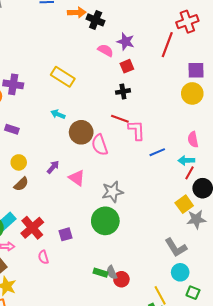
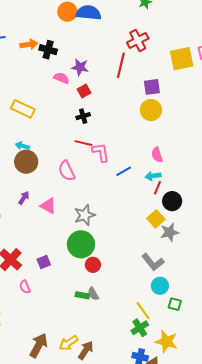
brown circle: (81, 132) -> (26, 162), moved
red circle: (121, 279) -> (93, 265), moved

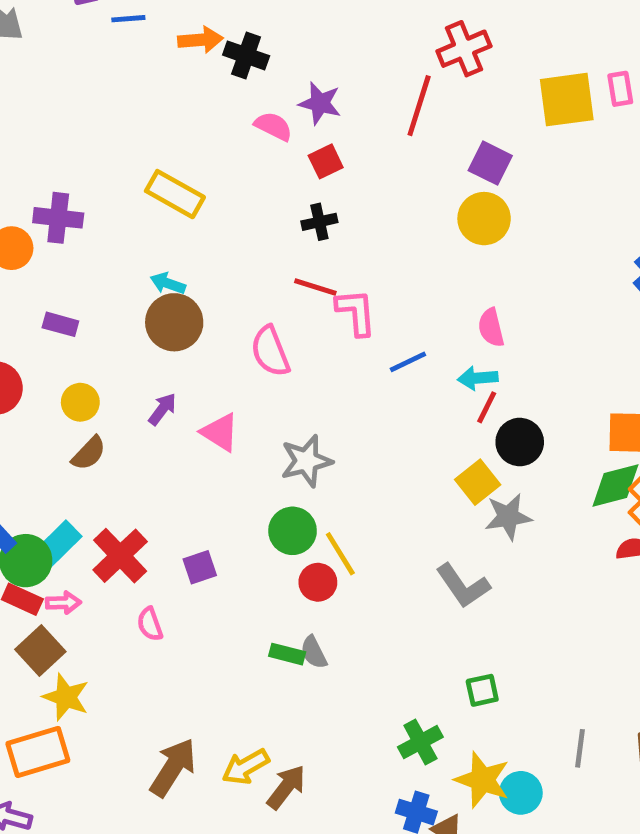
purple square: (152, 87) -> (490, 163), turned 30
green circle: (81, 244) -> (293, 531), size x0.7
cyan circle: (160, 286) -> (521, 793), moved
green square: (175, 304) -> (482, 690), moved, turned -32
yellow line: (143, 311) -> (340, 554), moved

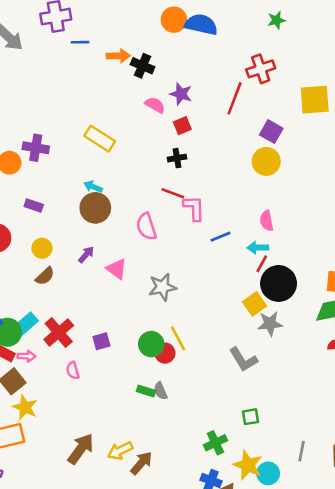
black circle: (520, 442) -> (279, 283), size x1.4
green circle: (293, 531) -> (151, 344), moved

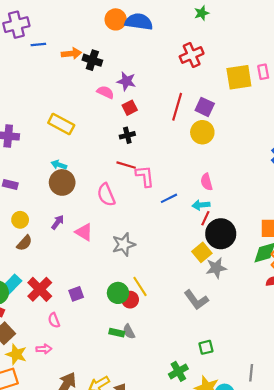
red line: (235, 98) -> (177, 107), moved
pink arrow: (27, 356) -> (44, 349), moved

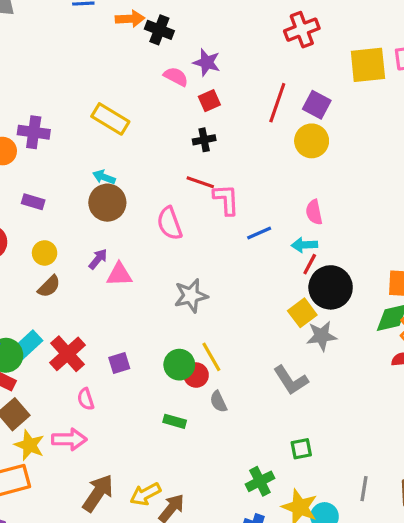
pink triangle: (84, 232) -> (119, 274), moved, turned -36
gray semicircle: (129, 332) -> (218, 402), moved
pink arrow: (44, 349) -> (69, 439), size x1.5

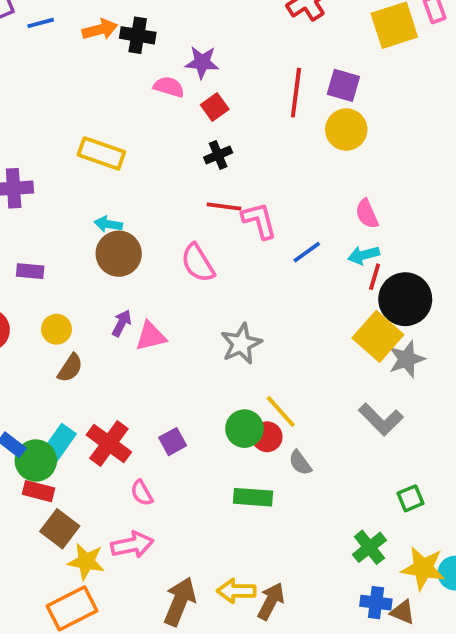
yellow square: (302, 313) -> (378, 336), size x1.4
green rectangle: (175, 421) -> (253, 497), size x1.4
yellow arrow: (145, 494) -> (236, 591), turned 40

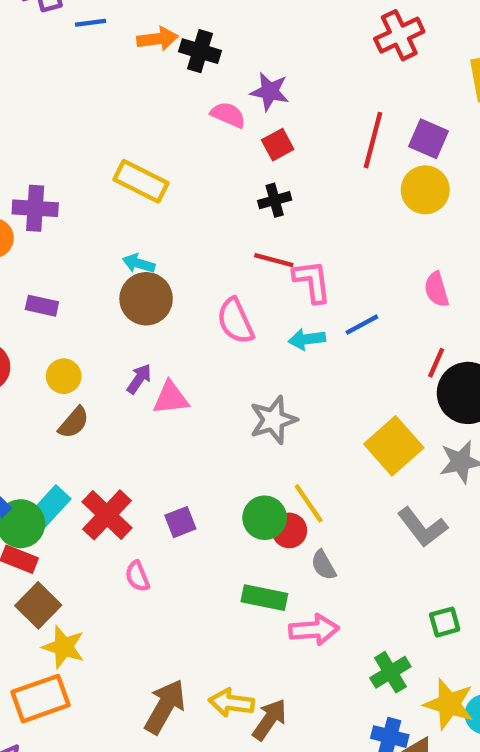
cyan arrow: (364, 255) -> (307, 339), moved
yellow square: (378, 336) -> (394, 446), moved
pink arrow: (132, 545) -> (314, 630), moved

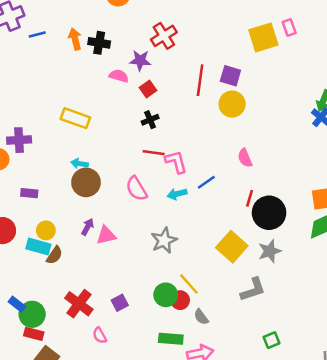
red cross: (399, 35) -> (164, 36), moved
orange arrow: (157, 39) -> (75, 39), turned -90
cyan rectangle: (49, 507) -> (38, 246), moved, turned 70
gray L-shape: (422, 527) -> (253, 290), turned -64

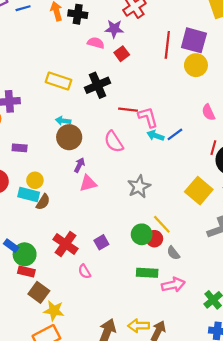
purple square: (230, 76) -> (194, 40), size x1.4
black cross: (150, 120) -> (98, 85), moved, size x1.6
cyan arrow: (177, 194) -> (155, 136), moved, turned 35
purple arrow: (88, 227) -> (79, 165), moved

